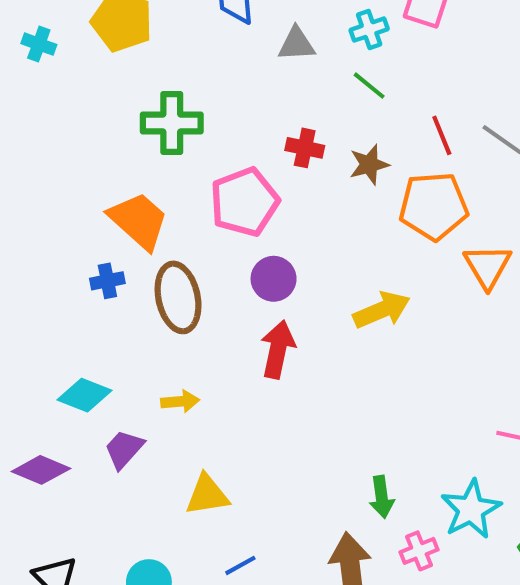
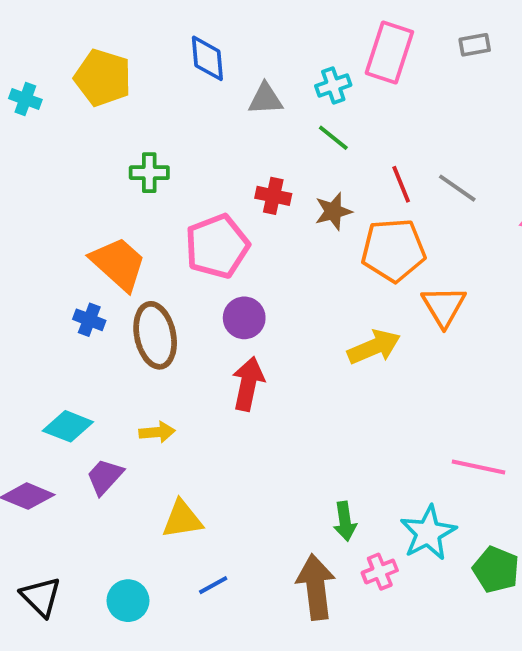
green cross: (172, 123) -> (149, 173), size x0.7
blue cross: (107, 281) -> (89, 320), turned 32
yellow arrow: (382, 310) -> (374, 347), moved

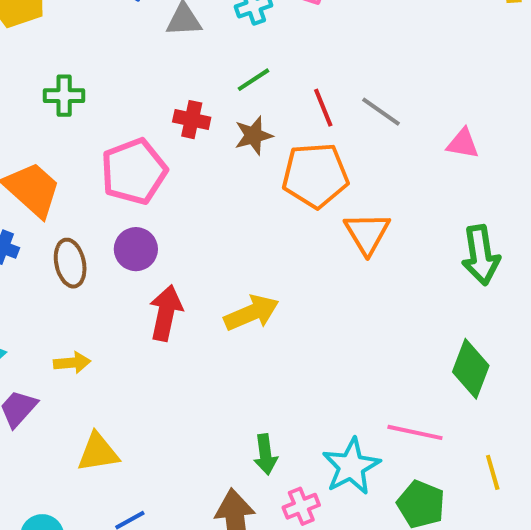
green line: (333, 138) -> (253, 80), moved, turned -72
purple circle: (244, 318) -> (136, 249), moved
brown ellipse: (155, 335) -> (70, 263), size x0.7
yellow arrow: (374, 347) -> (251, 313), moved
pink line: (479, 467) -> (415, 432), moved

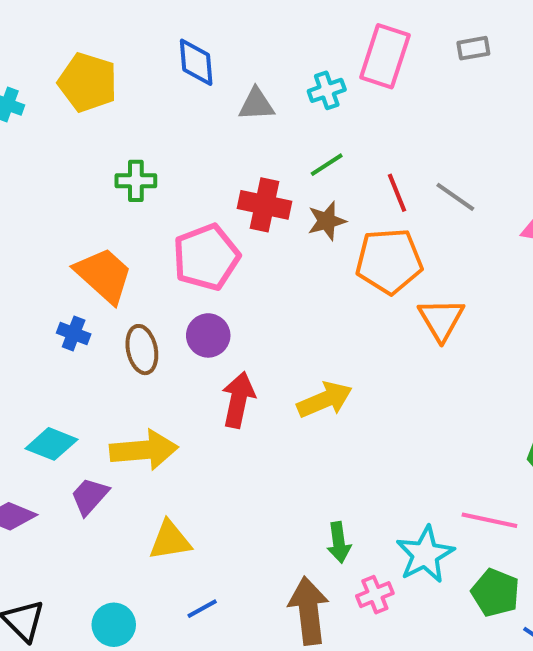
red cross: (192, 120) -> (264, 205), size x1.4
yellow arrow: (72, 363) -> (144, 450), size x1.8

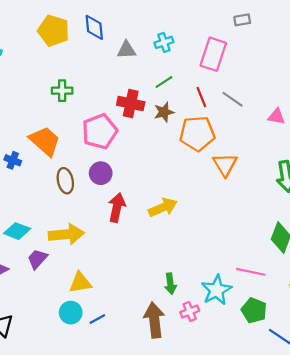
pink rectangle: (385, 56) -> (213, 54), moved
yellow pentagon: (88, 82) -> (54, 31), moved
blue cross: (74, 333) -> (13, 160), moved
cyan circle: (114, 625) -> (71, 313), moved

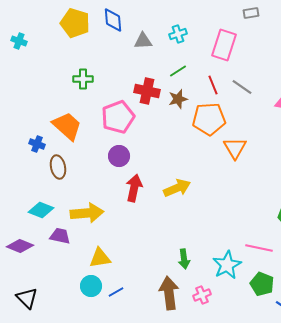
brown ellipse: (65, 181) -> (58, 167), moved
purple trapezoid: (37, 259) -> (60, 236), turned 60
pink cross: (190, 311) -> (202, 295), moved

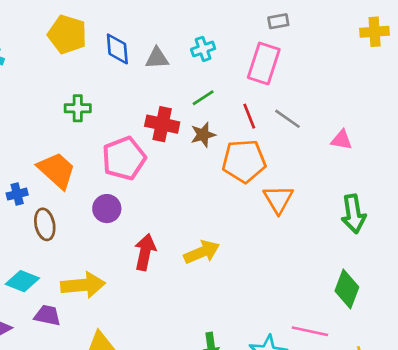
gray rectangle: (251, 13) -> (278, 21), moved
blue diamond: (113, 20) -> (117, 49), moved
blue cross: (37, 144) -> (17, 194), turned -35
purple circle: (119, 156) -> (107, 209), moved

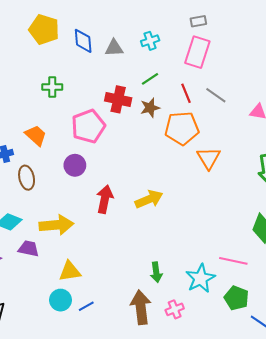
gray rectangle: (278, 21) -> (198, 21), moved
orange trapezoid: (57, 170) -> (36, 135), size x0.7

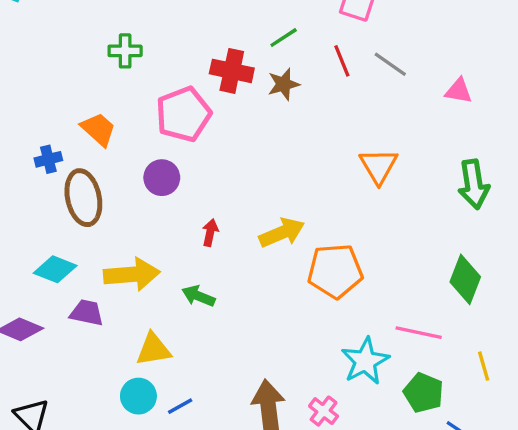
orange pentagon: (182, 128) -> (335, 271), moved
brown ellipse: (27, 178) -> (83, 198), size x1.4
red arrow: (105, 199) -> (210, 233), size x0.6
green arrow: (156, 272) -> (198, 296), moved, turned 120
pink cross: (175, 309) -> (324, 411), turned -30

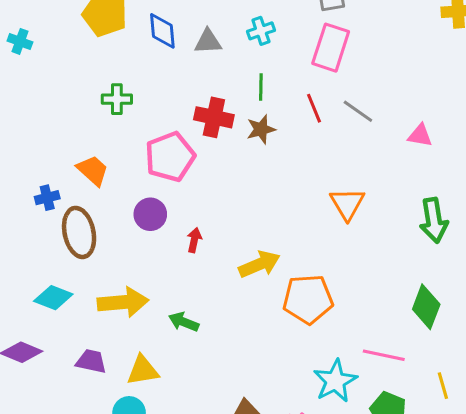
green line: (284, 38) -> (261, 87), turned -56
red arrow: (210, 233) -> (194, 240), moved
purple trapezoid: (87, 313) -> (91, 361), moved

